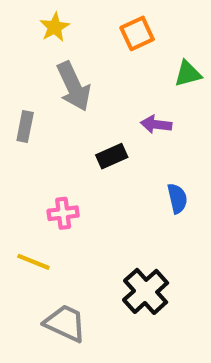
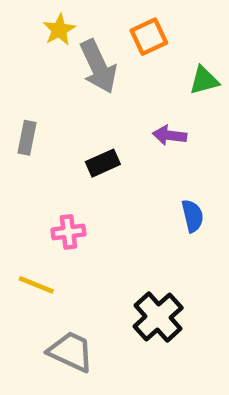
gray arrow: (74, 86) -> (98, 66), moved
black rectangle: (112, 156) -> (103, 163), moved

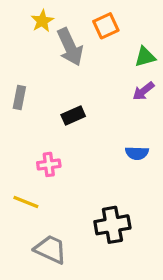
purple arrow: (170, 135) -> (143, 91), moved, turned -45
blue semicircle: (193, 216) -> (137, 153), turned 105
black cross: (158, 317) -> (112, 225), turned 32

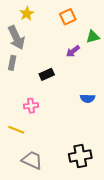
gray arrow: (70, 47) -> (16, 38), moved
purple arrow: (143, 91) -> (73, 51), moved
black cross: (112, 225) -> (80, 156), moved

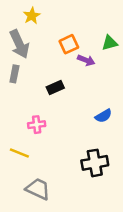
orange square: (68, 17) -> (69, 44), moved
purple arrow: (73, 51) -> (86, 60), turned -120
blue semicircle: (88, 98) -> (103, 116), turned -32
black cross: (80, 156) -> (95, 163), moved

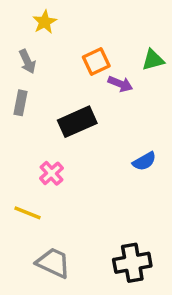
gray arrow: (19, 44) -> (27, 62), size x0.6
black rectangle: (55, 87) -> (77, 122), size x1.5
pink cross: (37, 125) -> (52, 173), turned -35
black cross: (95, 163) -> (132, 263), moved

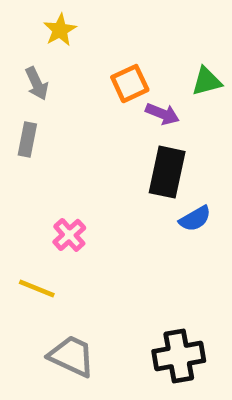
black rectangle: (77, 122) -> (167, 172), moved, turned -54

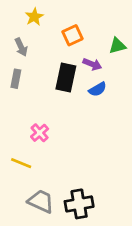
orange square: (130, 84) -> (73, 35), moved
black rectangle: (167, 172) -> (66, 77), moved
blue semicircle: (195, 219) -> (98, 89), moved
black cross: (179, 356) -> (79, 204), moved

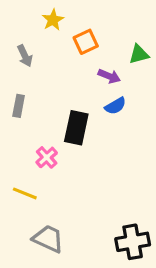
yellow star: (34, 17) -> (53, 20), moved
black rectangle: (66, 77) -> (76, 128), moved
gray rectangle: (16, 79) -> (19, 106), moved
black cross: (79, 204) -> (133, 242), moved

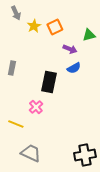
yellow star: (53, 20) -> (34, 26), moved
gray arrow: (25, 56) -> (16, 13), moved
pink cross: (47, 157) -> (36, 107), moved

